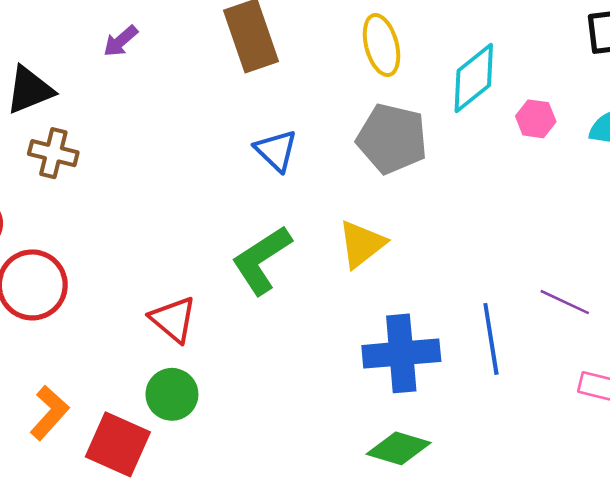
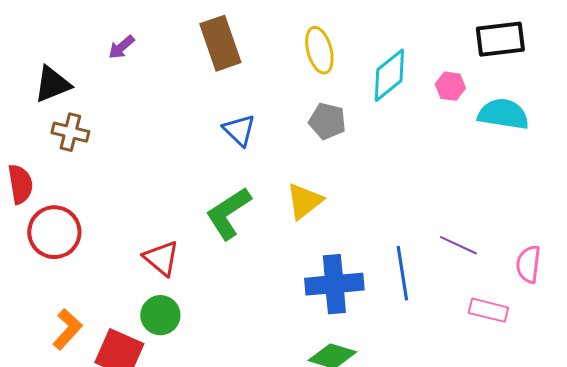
pink hexagon: (536, 119) -> (450, 86), moved
gray pentagon: (392, 139) -> (327, 121), size x0.7

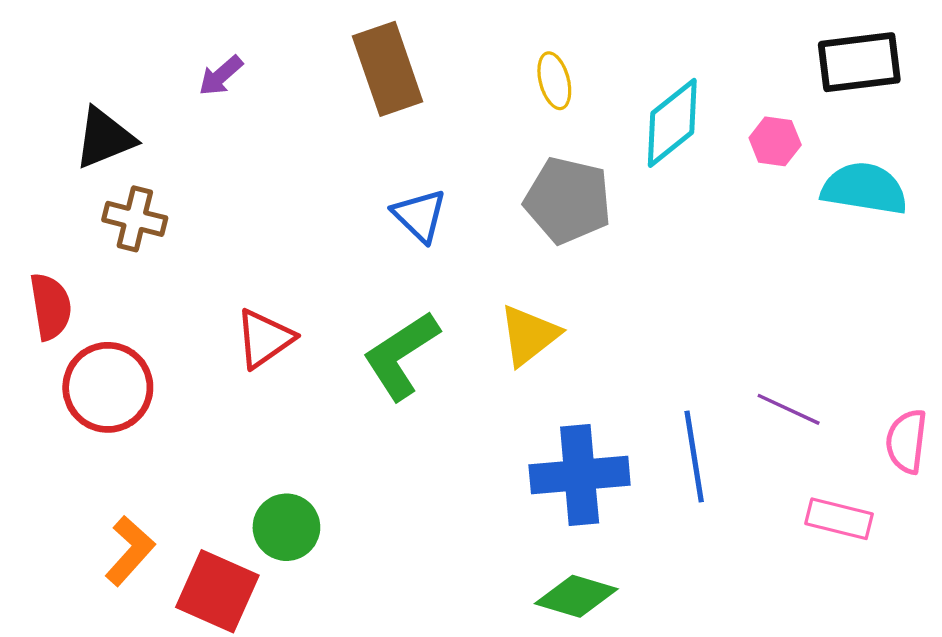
yellow ellipse: (319, 50) -> (554, 81), size x0.7
gray pentagon: (327, 121) -> (568, 200), size x1.4
red triangle: (161, 258) -> (265, 339), moved, turned 45

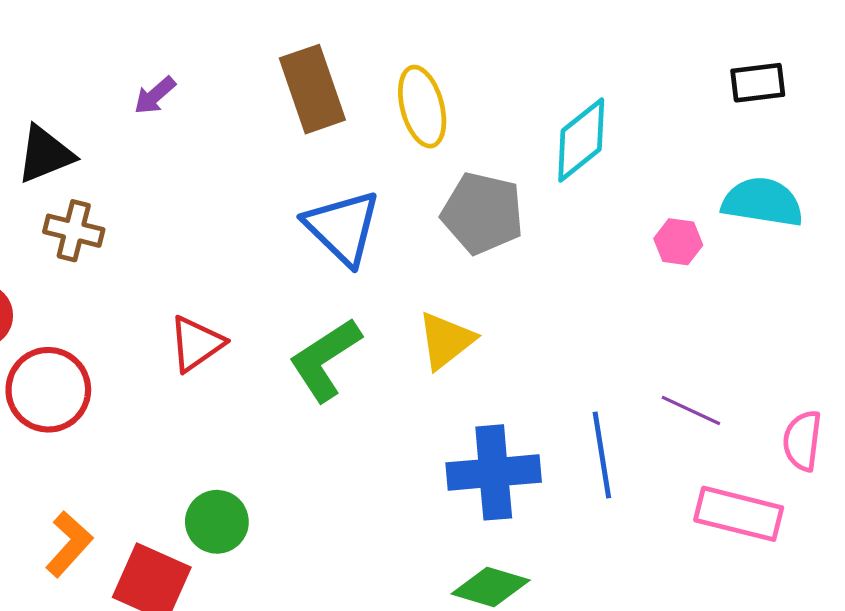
black rectangle: (859, 62) -> (758, 83), size x0.7
yellow ellipse: (554, 81) -> (422, 107), moved, size x1.5
pink hexagon: (775, 141) -> (678, 242), moved
blue triangle: (420, 216) -> (343, 227), size x1.5
pink rectangle: (839, 519) -> (739, 514), size x1.4

